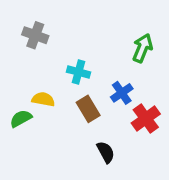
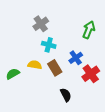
gray cross: (35, 35) -> (41, 24), moved, turned 35
yellow semicircle: (43, 99) -> (35, 65), moved

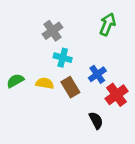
green arrow: (89, 30) -> (108, 24), moved
green semicircle: (13, 74) -> (15, 81), moved
black semicircle: (66, 95) -> (96, 120), moved

